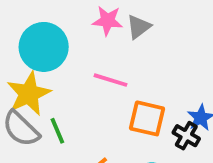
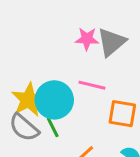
gray triangle: (139, 27) -> (112, 42), size x1.5
cyan circle: (44, 47) -> (54, 100), moved

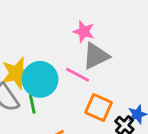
gray triangle: (112, 42) -> (96, 56), moved

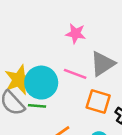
gray triangle: (96, 56) -> (103, 64), moved
green line: (32, 104) -> (37, 106), turned -66

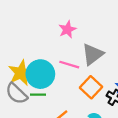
pink star: (76, 34) -> (67, 30), turned -30
orange square: (98, 101) -> (91, 87), turned 30

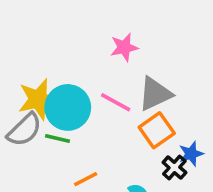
orange square: (91, 87) -> (157, 130), moved
gray semicircle: (16, 94) -> (24, 130), turned -100

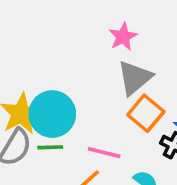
pink star: (124, 47) -> (123, 37), moved
pink line: (116, 102) -> (104, 153), moved

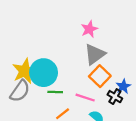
green line: (50, 147) -> (55, 92), moved
pink line: (104, 153) -> (85, 98), moved

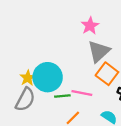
yellow star: (25, 71) -> (28, 78), size x0.6
pink line: (85, 98) -> (82, 93), moved

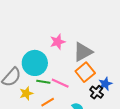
pink star: (90, 26) -> (58, 42), moved
yellow star: (28, 78) -> (26, 93), moved

